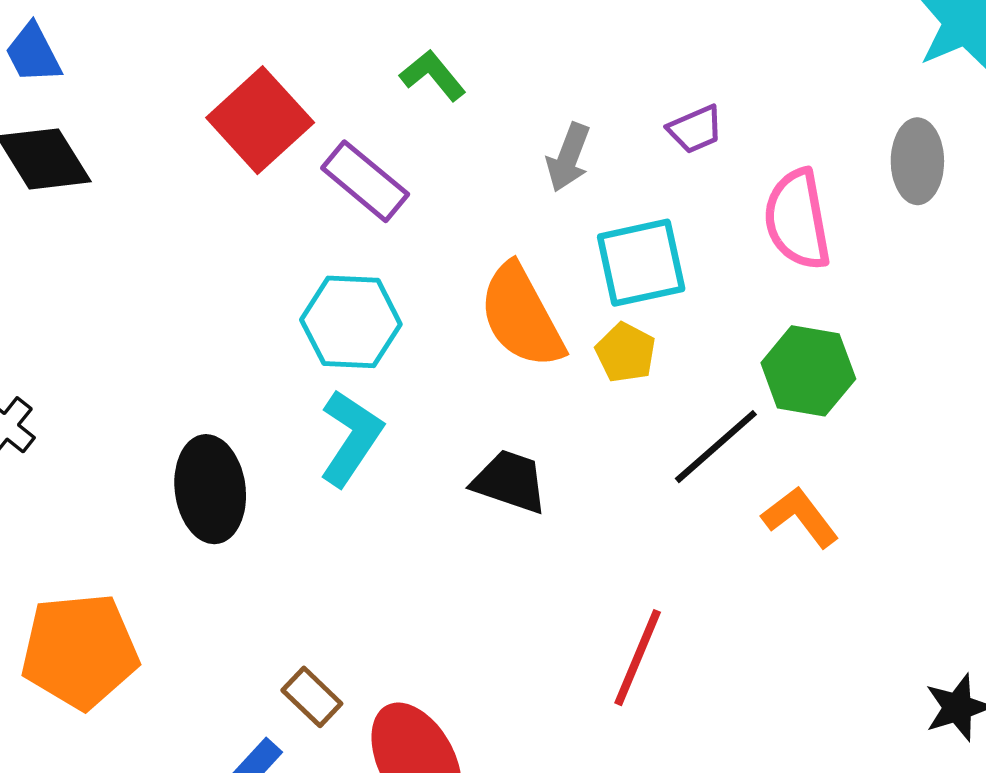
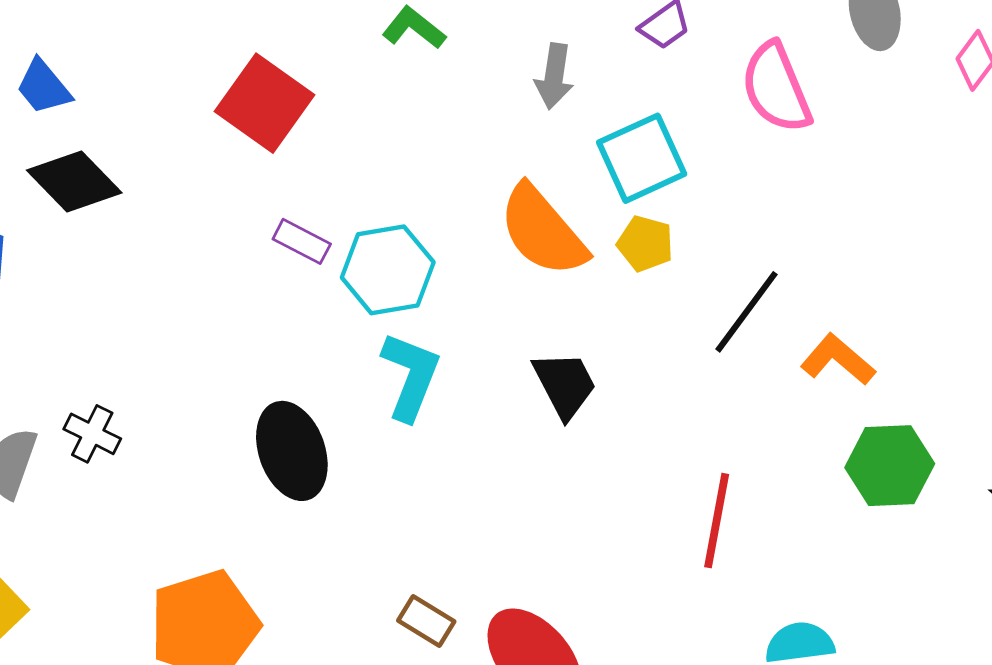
purple rectangle: (365, 181) -> (302, 241), moved, size x0.7
green hexagon: (808, 371) -> (890, 466), moved
black trapezoid: (510, 482) -> (565, 385), turned 56

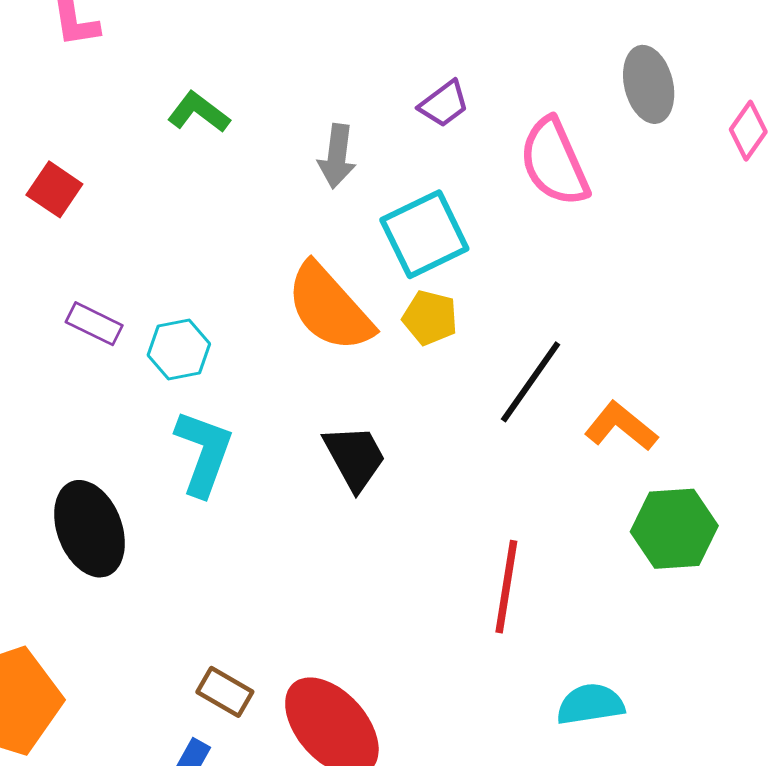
red square: (265, 103) -> (54, 189), size x0.6
cyan hexagon: (388, 270) -> (179, 349), size x0.7

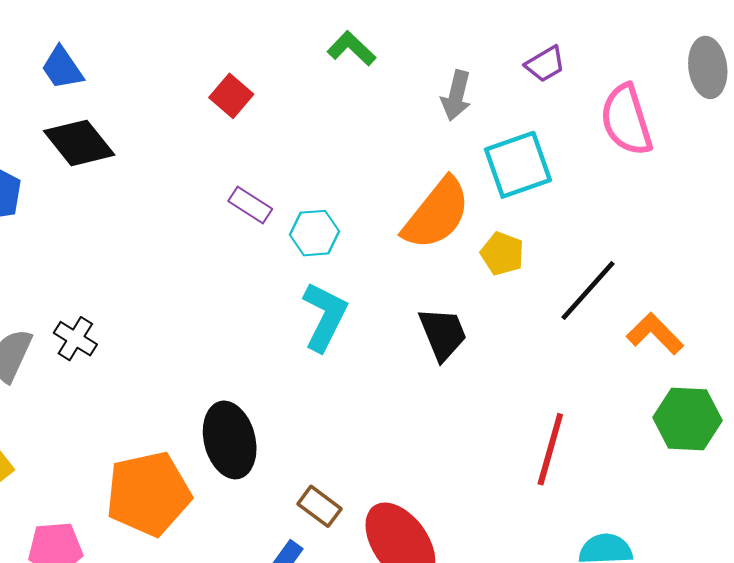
orange semicircle: (329, 308) -> (437, 214), turned -106
yellow pentagon: (430, 318) -> (502, 254), moved
black ellipse: (90, 529) -> (230, 440), moved

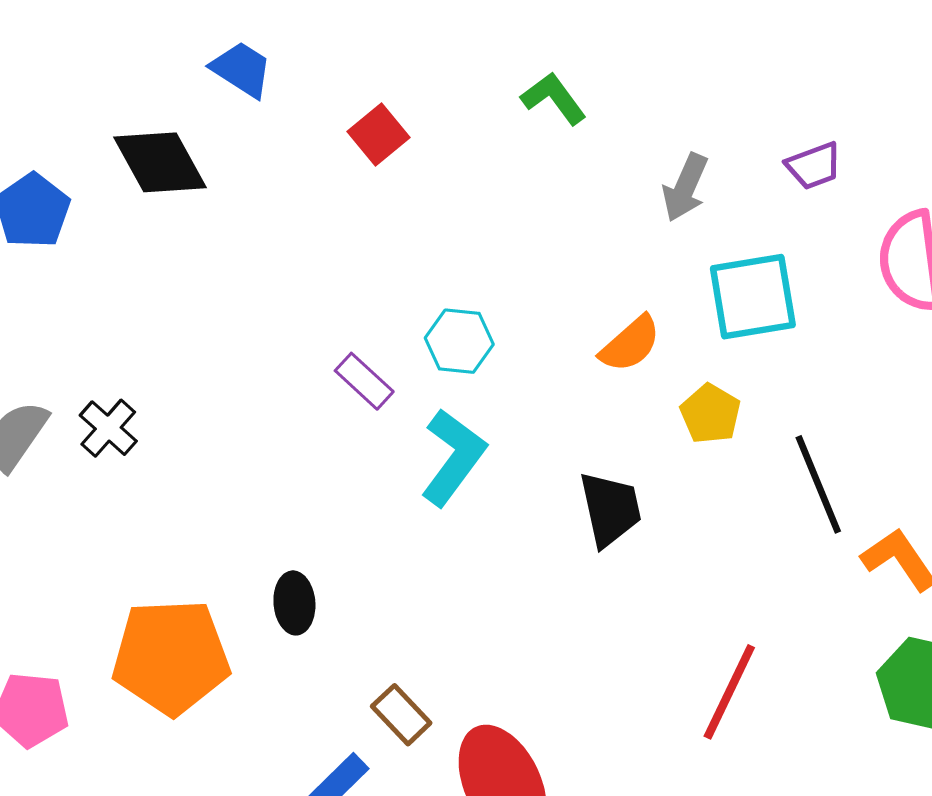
blue trapezoid: (62, 68) -> (242, 69), moved, turned 147
purple rectangle: (250, 205) -> (364, 381), moved
orange semicircle: (437, 214) -> (630, 344), size x0.6
black line: (588, 290) -> (818, 484), turned -74
black ellipse: (230, 440) -> (294, 603), size x0.6

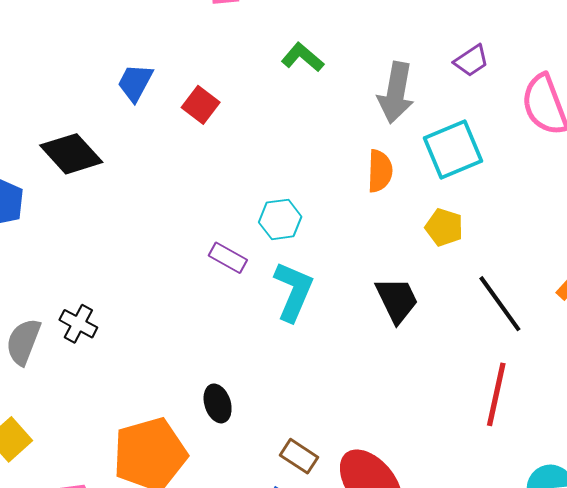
blue trapezoid: (242, 69) -> (135, 83), moved, turned -81
gray arrow: (685, 187) -> (396, 93), size x1.4
orange semicircle: (630, 344) -> (380, 171), moved, turned -33
black line: (818, 484) -> (500, 304), moved

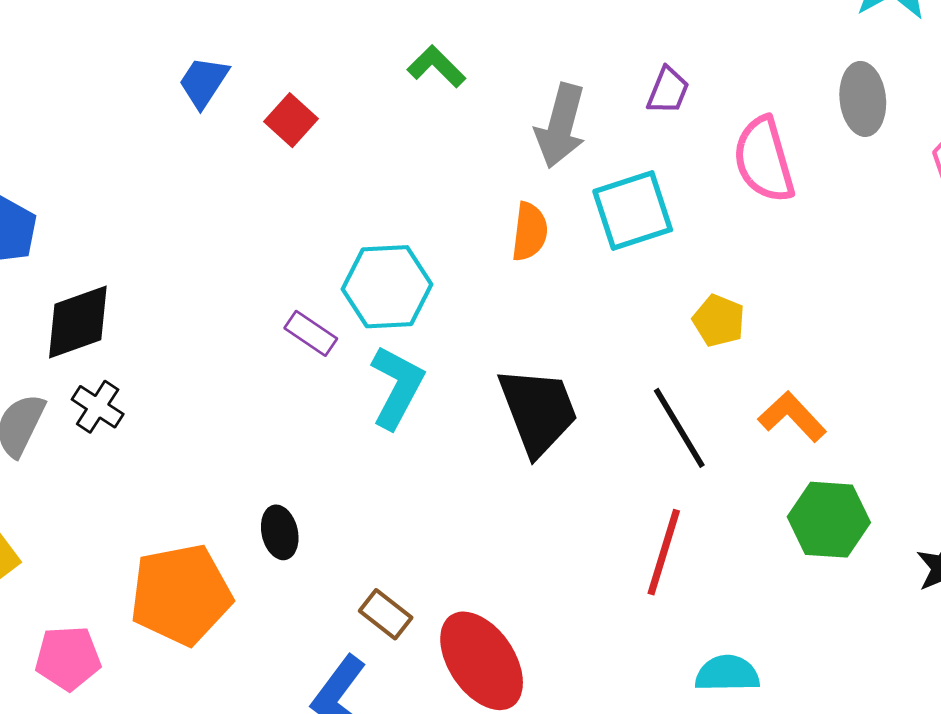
purple trapezoid: (471, 61) -> (668, 90), turned -39
black diamond: (71, 154) -> (78, 322), moved, turned -72
cyan hexagon: (280, 219) -> (387, 287), size x1.5
yellow pentagon: (444, 227) -> (719, 321), moved
black trapezoid: (397, 300) -> (538, 411), size x1.4

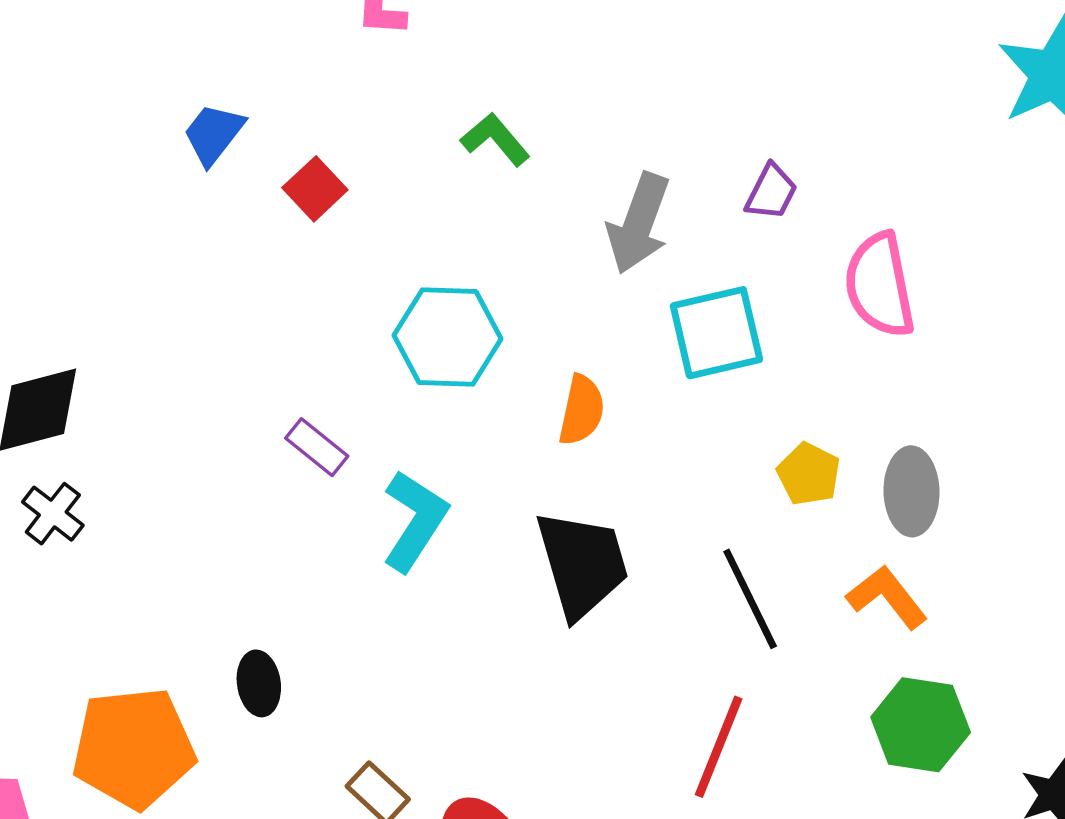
gray ellipse: (863, 99) -> (912, 491), moved
orange semicircle: (530, 232) -> (582, 410), moved
cyan hexagon: (387, 287) -> (448, 337), moved

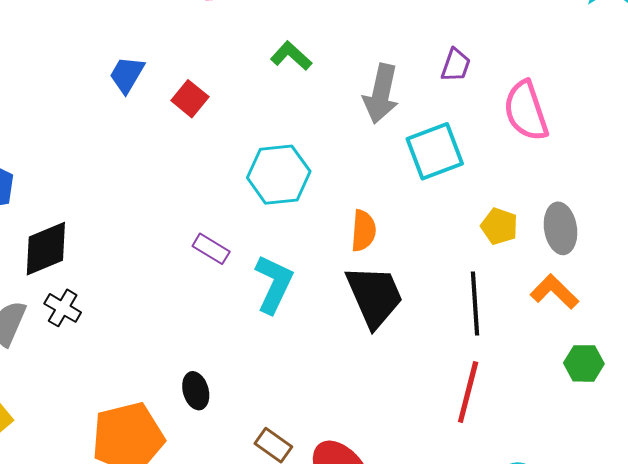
orange semicircle: (582, 410) -> (363, 231), moved
black line: (750, 599) -> (475, 303), turned 30
green hexagon: (921, 725) -> (584, 363), size x0.7

